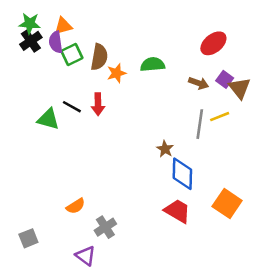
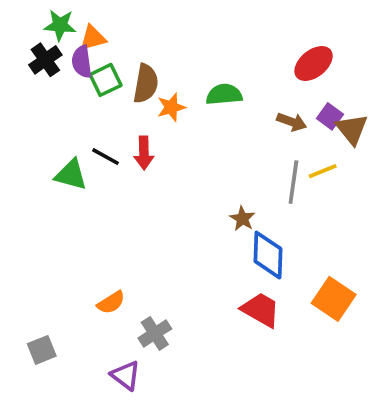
green star: (30, 23) -> (60, 25), moved

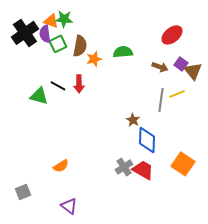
green star: (60, 25) -> (64, 19), moved
orange triangle: (93, 38) -> (51, 21), turned 35
black cross: (45, 60) -> (25, 33), size x1.5
gray cross: (155, 333) -> (124, 167), moved

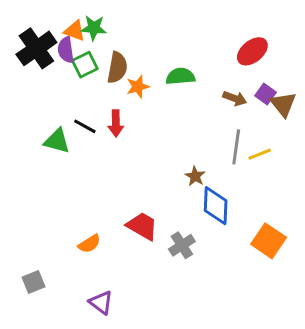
yellow line: (177, 94) -> (260, 154), moved
red trapezoid: (143, 170) -> (142, 226), moved

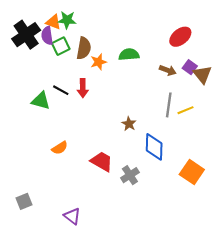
brown star: (195, 176) -> (129, 124), moved
orange semicircle: (89, 244) -> (60, 148), moved

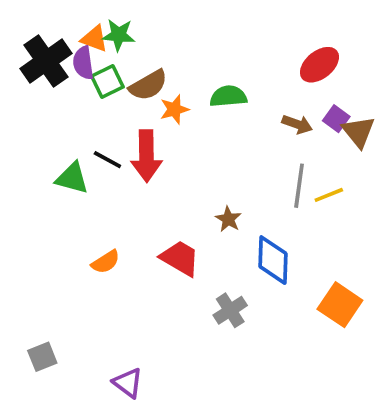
brown semicircle: (84, 48) -> (148, 85), turned 50
red arrow: (83, 88) -> (146, 156), size x1.5
red trapezoid: (102, 162) -> (180, 258), moved

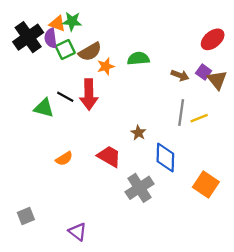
red ellipse: (319, 65) -> (213, 39), moved
gray cross: (230, 310) -> (139, 188), size x1.4

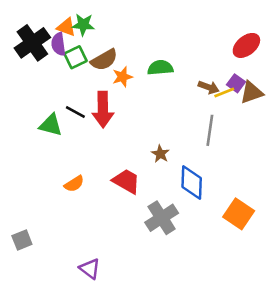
brown triangle: (217, 80) -> (252, 92), turned 50
yellow line: (199, 118) -> (224, 92), moved
gray square: (26, 216) -> (22, 240), moved

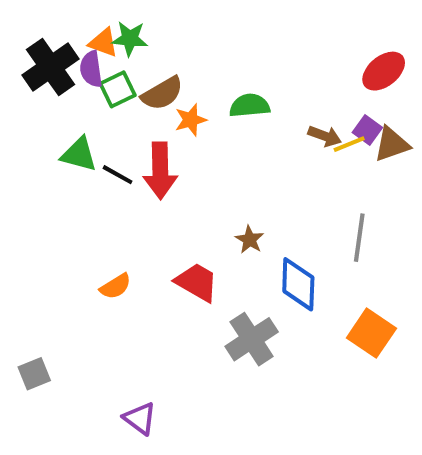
green triangle: (51, 125) -> (79, 154), moved
gray line: (210, 130) -> (359, 238), moved

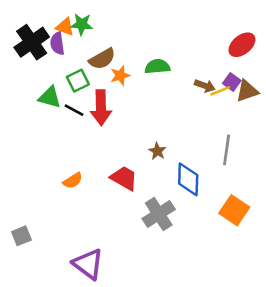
green square: (118, 89) -> (78, 81), moved
purple triangle: (140, 418) -> (88, 264), size x1.5

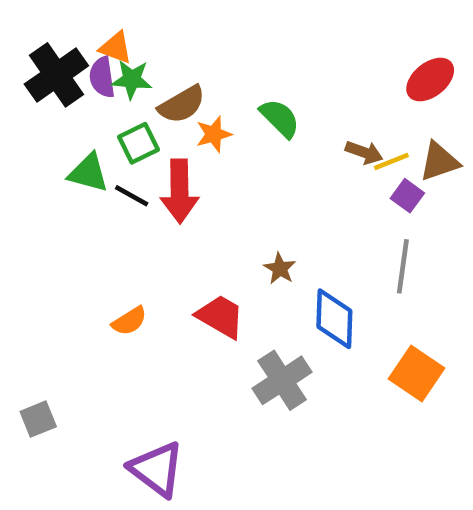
green star: (82, 24) -> (132, 79), moved
green semicircle: (157, 67) -> (280, 118), turned 50
purple square: (232, 82) -> (407, 196), moved

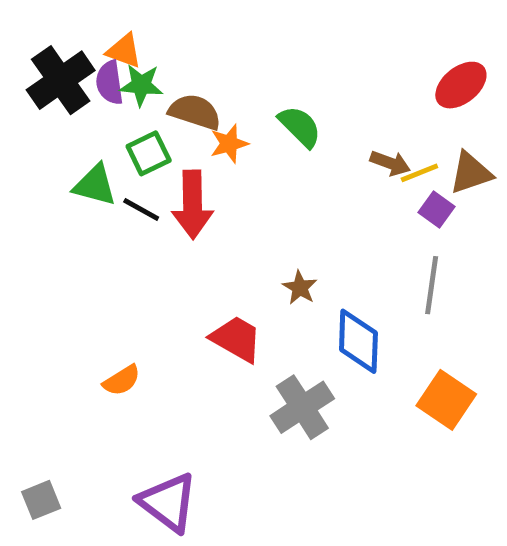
brown semicircle: (182, 105) -> (195, 112), turned -132
orange semicircle: (129, 321) -> (122, 380), moved
gray square: (38, 419) -> (41, 500), moved

